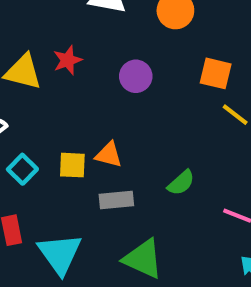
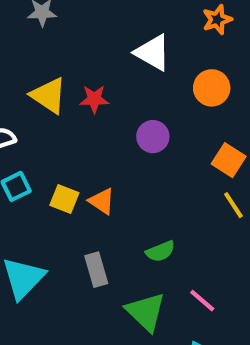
gray rectangle: (116, 200) -> (96, 270), moved, turned 60
green triangle: (143, 259) -> (146, 312), moved

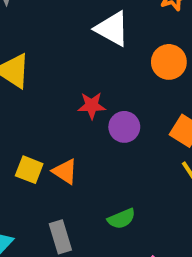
red star: (94, 99) -> (92, 106), moved
purple circle: (153, 137) -> (124, 127), moved

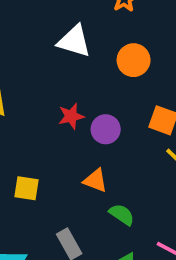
orange triangle: (65, 171) -> (95, 180), moved
green semicircle: (121, 219) -> (122, 215), turned -110

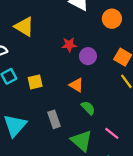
yellow square: (27, 188) -> (35, 82), turned -32

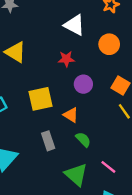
red star: (69, 45) -> (66, 59), moved
yellow square: (35, 82) -> (40, 99), moved, size x1.5
gray rectangle: (54, 119) -> (48, 141), moved

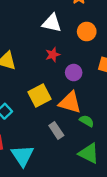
orange triangle: (71, 115) -> (70, 102), size x1.6

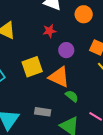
gray rectangle: (56, 130) -> (43, 112), moved, turned -56

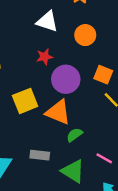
purple circle: (66, 50) -> (66, 79), size x1.5
green semicircle: (72, 96) -> (75, 135), turned -72

